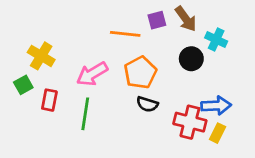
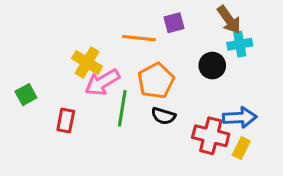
brown arrow: (186, 19) -> (229, 20), moved
cyan cross: (216, 39) -> (240, 44), turned -35
yellow cross: (41, 56) -> (87, 62), moved
red rectangle: (49, 100) -> (66, 120), moved
green line: (85, 114) -> (122, 108), moved

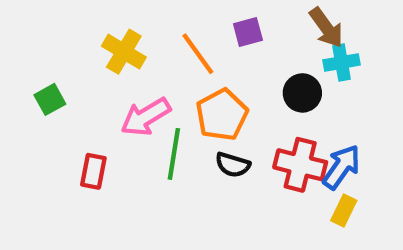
orange line: (139, 38) -> (198, 54), turned 48
yellow cross: (87, 62) -> (124, 52), moved
green square: (26, 95) -> (50, 99), moved
blue arrow: (240, 117) -> (342, 167), turned -52
red cross: (211, 136) -> (300, 165), moved

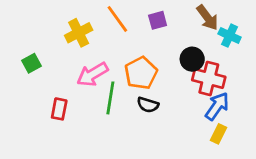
yellow cross: (124, 52) -> (79, 33), turned 32
orange line: (198, 54) -> (117, 19), moved
cyan cross: (342, 62) -> (230, 36), moved, turned 35
red cross: (300, 165) -> (209, 79), moved

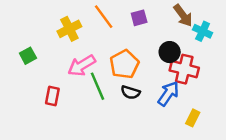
green line: (110, 98) -> (98, 86), turned -32
blue arrow: (217, 106) -> (168, 94), moved

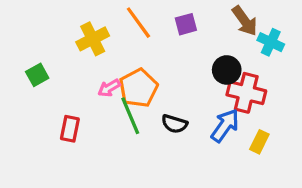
orange pentagon: (124, 64) -> (138, 88), moved
pink arrow: (82, 65) -> (109, 88), size x0.6
yellow rectangle: (193, 118) -> (259, 142), moved

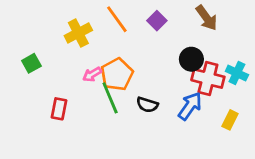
purple square: (186, 24) -> (157, 21), turned -30
cyan cross: (271, 42) -> (237, 73), moved
yellow rectangle: (259, 142) -> (230, 120), moved

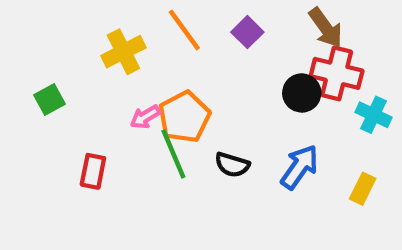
red cross: (208, 79) -> (337, 73), moved

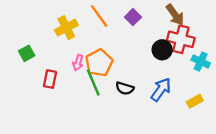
pink arrow: (145, 117) -> (78, 63), turned -42
red rectangle: (93, 171) -> (50, 79), moved
yellow rectangle: (363, 189) -> (195, 101), turned 35

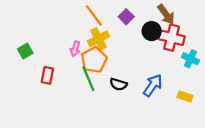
yellow cross: (66, 28) -> (98, 39), moved
black circle: (162, 50) -> (152, 31), moved
pink arrow: (78, 63) -> (75, 49), moved
yellow rectangle: (195, 101) -> (185, 96), turned 48

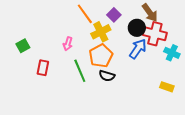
yellow cross: (98, 39) -> (101, 32), moved
orange pentagon: (94, 60) -> (101, 56), moved
blue arrow: (153, 85) -> (138, 49), moved

